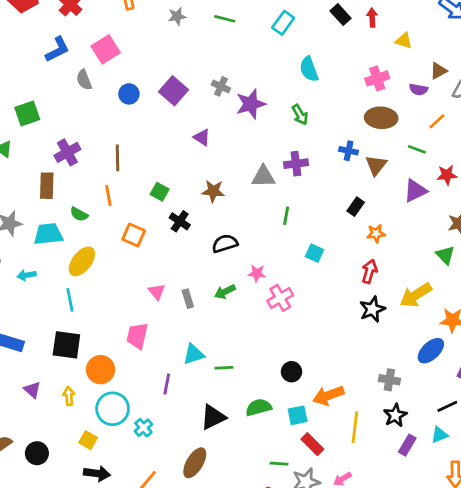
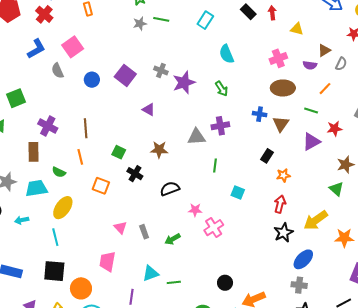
gray star: (177, 16) -> (140, 24), moved
purple cross: (67, 152) -> (48, 126), turned -30
green arrow: (225, 292) -> (173, 239), moved
blue ellipse: (431, 351) -> (303, 259), moved

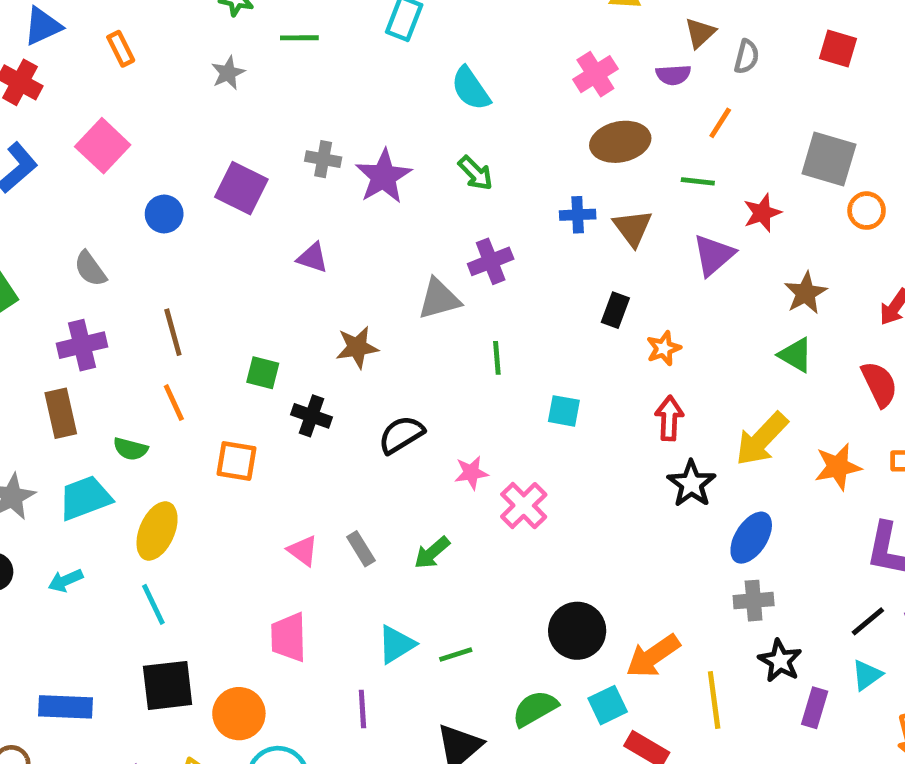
gray star: (140, 24) -> (228, 73), moved
gray semicircle: (58, 71) -> (90, 269), moved
purple cross: (48, 126) -> (82, 345), turned -30
black circle: (225, 283) -> (577, 631), size x1.5

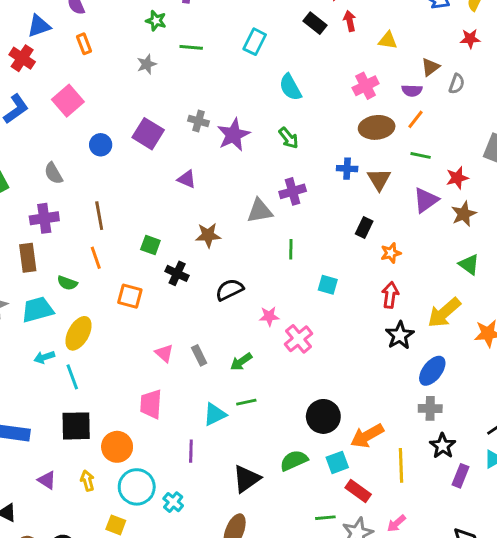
orange line: (720, 123) -> (415, 119), moved
brown star: (806, 293) -> (464, 214), moved
cyan arrow: (65, 580) -> (44, 357), moved
green line: (456, 654) -> (246, 402), moved

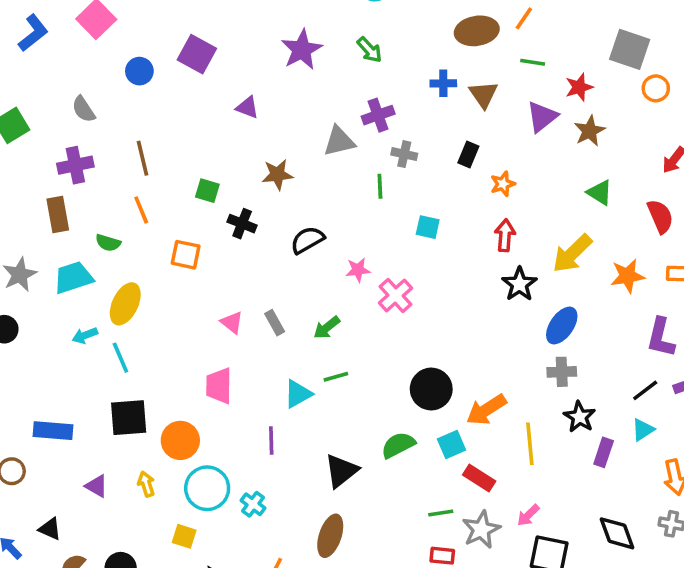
gray cross: (198, 121) -> (404, 154), moved

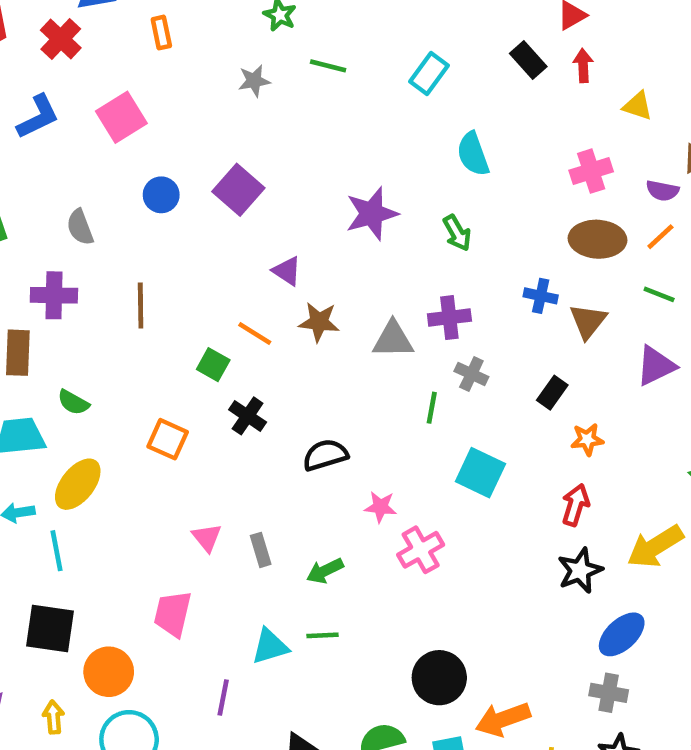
brown star: (277, 175) -> (319, 322), moved
orange line: (141, 210) -> (255, 334), moved, turned -48
cyan square: (428, 227) -> (480, 473), size x1.5

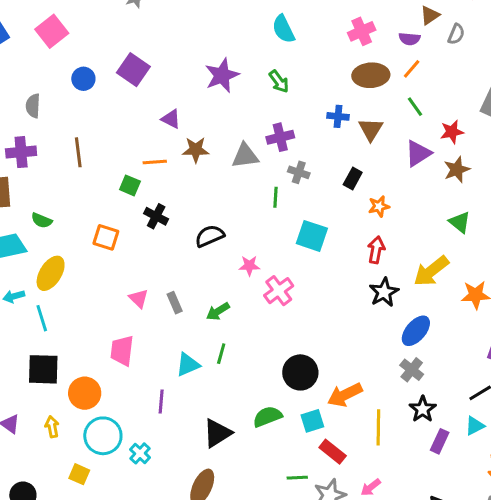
gray semicircle: (80, 227) -> (33, 106), turned 30
green line: (659, 294) -> (415, 107), turned 40
orange line: (255, 334) -> (155, 162), turned -30
green line: (323, 635) -> (221, 354), turned -65
gray cross: (609, 693) -> (412, 370), turned 35

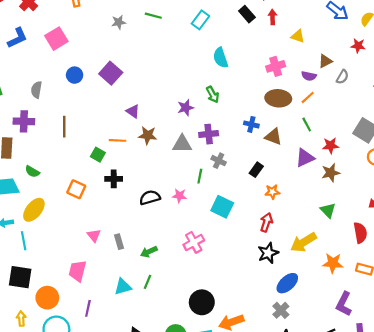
purple star: (222, 75) -> (186, 108), moved, size x0.7
brown triangle: (371, 129) -> (273, 137), turned -48
black cross: (156, 216) -> (114, 179), turned -35
pink star: (249, 266) -> (179, 196), moved
purple line: (161, 401) -> (88, 308), moved

